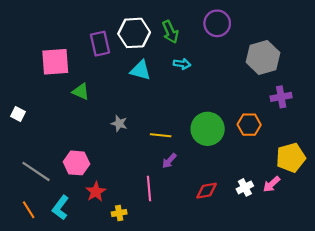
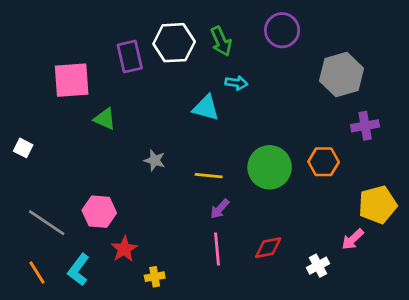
cyan triangle: (140, 70) -> (206, 108), moved
white cross: (245, 187) -> (318, 266), moved
pink line: (149, 188) -> (217, 249), moved

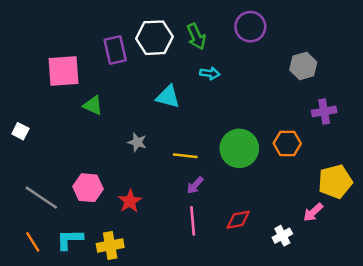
gray hexagon: (342, 75) -> (303, 66), size x0.7
cyan triangle: (206, 108) -> (168, 97), moved
red star: (124, 249) -> (130, 201), moved
cyan L-shape: (79, 270) -> (70, 239), turned 52
yellow cross: (155, 277) -> (110, 245), moved, size x1.5

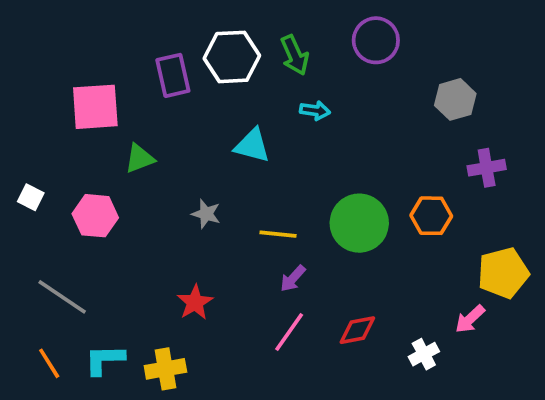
green triangle: (93, 105) -> (140, 158), turned -45
pink hexagon: (88, 188) -> (95, 216), moved
pink line: (193, 221) -> (289, 332), turned 40

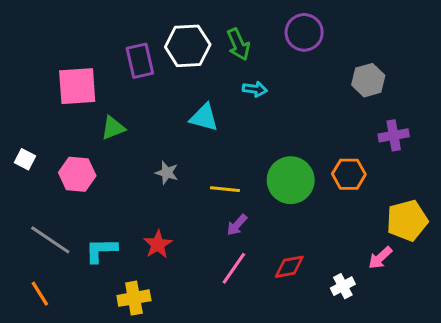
cyan L-shape: (105, 360) -> (101, 250), moved

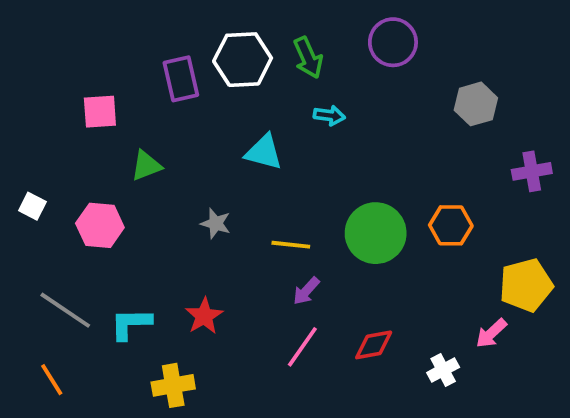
pink square: (77, 86) -> (100, 112), size x0.7
purple cross: (394, 135) -> (532, 171), moved

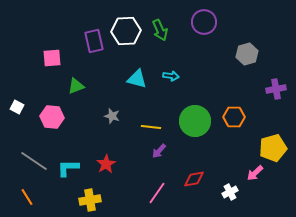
cyan arrow: (329, 115) -> (171, 76), moved
pink line: (302, 347) -> (157, 193), moved

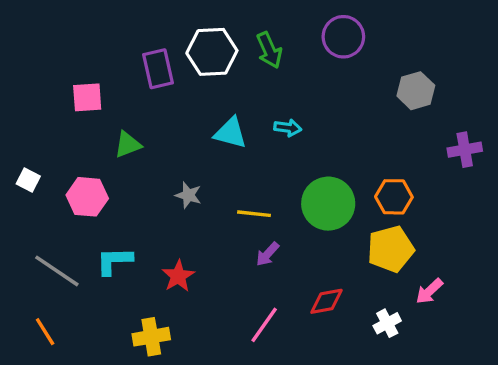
yellow pentagon: (273, 148) -> (391, 249), moved
cyan L-shape: (68, 168) -> (114, 261), moved

